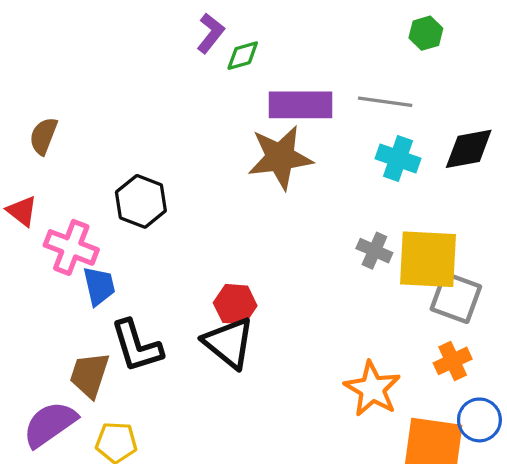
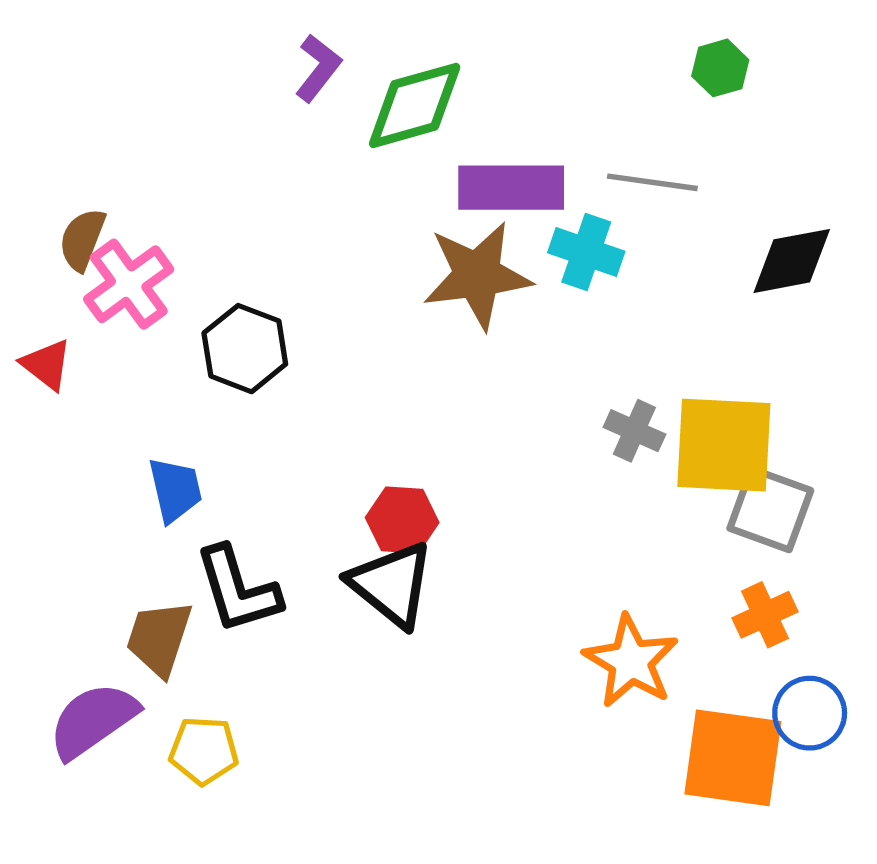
purple L-shape: (211, 33) -> (318, 68), moved
green diamond: (243, 56) -> (415, 105), size x1.8
cyan cross: (398, 158) -> (586, 252), moved
pink cross: (71, 247) -> (129, 284), moved, turned 33

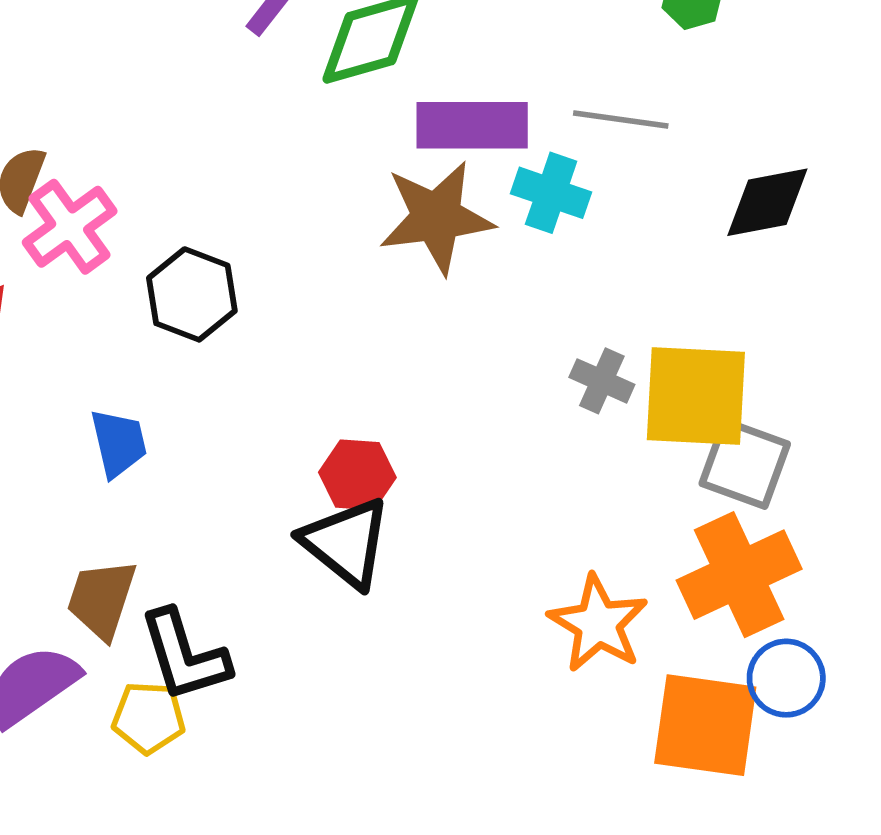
black L-shape: (238, 590) -> (184, 656), moved
orange cross: (765, 615) -> (739, 575), size x1.8

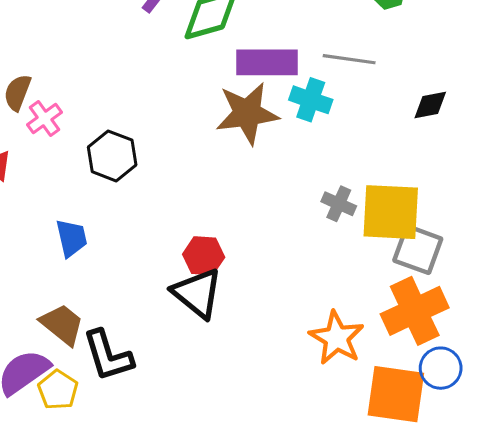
black diamond: (767, 202) -> (430, 105), size x0.7
pink cross: (70, 227) -> (44, 118), size x0.7
brown trapezoid: (102, 599) -> (62, 324), turned 111
yellow pentagon: (149, 718) -> (58, 390), moved, turned 30

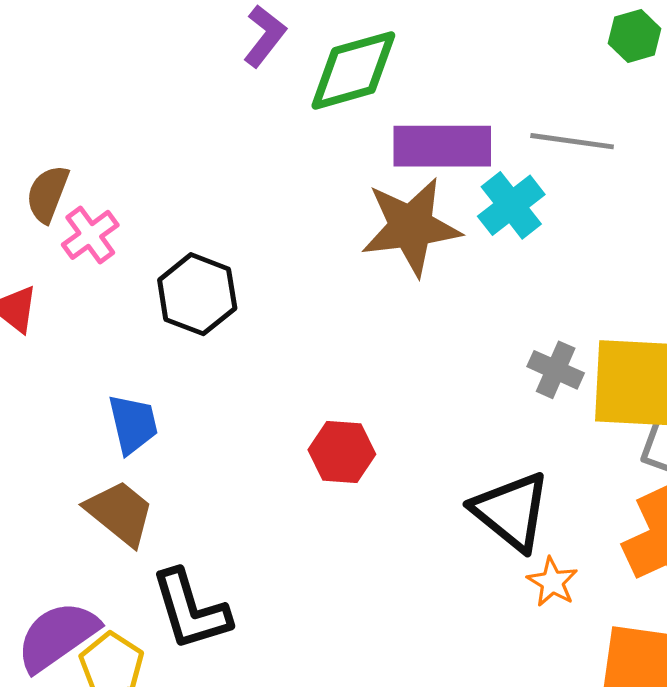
cyan cross: (311, 100) -> (511, 205), turned 33
black triangle: (197, 293) -> (511, 511), moved
brown trapezoid: (62, 324) -> (120, 513), moved
orange star: (337, 338) -> (552, 582), size x0.6

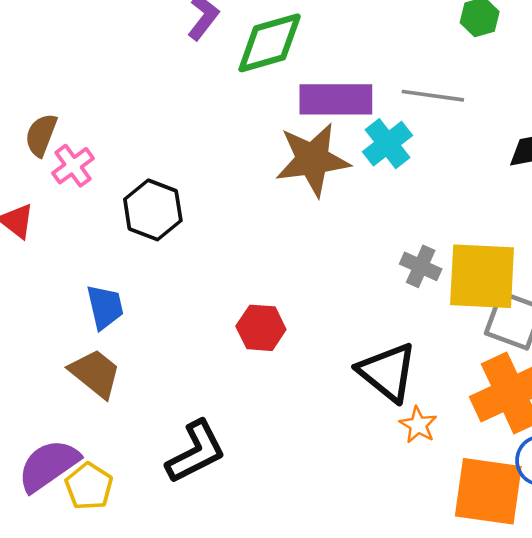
black L-shape: (191, 610) -> (196, 452), moved, turned -100

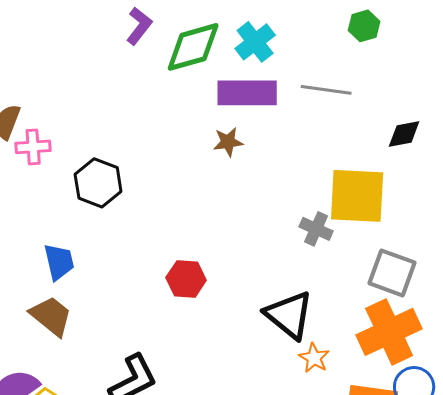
cyan cross: (387, 144) -> (255, 42), moved
brown star: (313, 160) -> (228, 142), size x0.5
pink cross: (73, 166) -> (33, 147), turned 32
yellow square: (482, 276) -> (357, 196), moved

